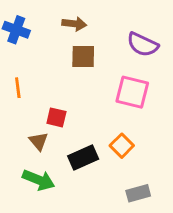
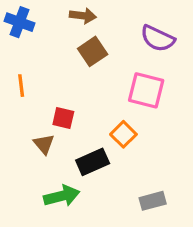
brown square: (83, 56) -> (93, 51), turned -35
orange square: (122, 146) -> (123, 134), moved
green arrow: (39, 180) -> (62, 196), moved, turned -36

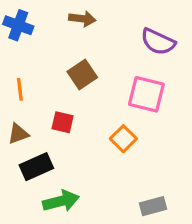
brown square: (93, 51) -> (82, 75), moved
brown triangle: (44, 144) -> (18, 134), moved, turned 50
black rectangle: (93, 162) -> (36, 167), moved

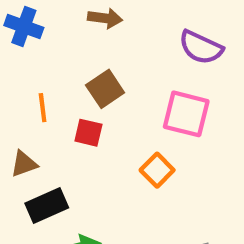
orange line: (20, 89) -> (43, 108), moved
red square: (63, 122) -> (88, 133), moved

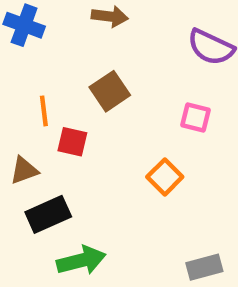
pink square: (186, 114) -> (196, 118), size x0.6
red square: (88, 133) -> (72, 142), moved

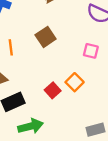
red square: (72, 142) -> (53, 90), moved, turned 35

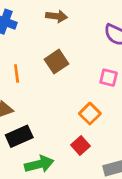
red square: (53, 90) -> (81, 146), moved

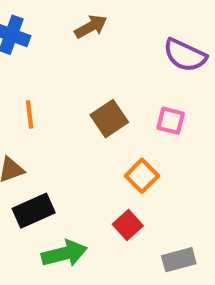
brown arrow: (57, 16) -> (91, 27), turned -36
brown square: (57, 62) -> (109, 119), moved

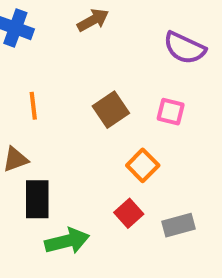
black rectangle: (34, 211) -> (37, 199), turned -66
gray rectangle: (179, 260) -> (179, 225), moved

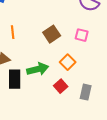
gray rectangle: (179, 225) -> (86, 92), turned -63
green arrow: (67, 241) -> (38, 69), moved

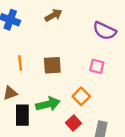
brown square: (52, 34) -> (52, 65), moved, turned 30

